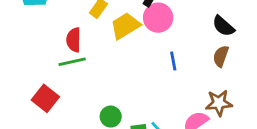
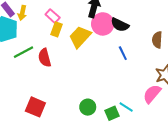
black semicircle: (223, 26) -> (120, 25), moved
green line: (72, 62) -> (24, 52), moved

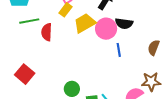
pink circle: (103, 24) -> (106, 29), moved
black semicircle: (120, 25) -> (124, 23), turned -36

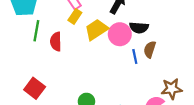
green line: (29, 21) -> (36, 31), turned -66
brown semicircle: (154, 48) -> (150, 49), moved

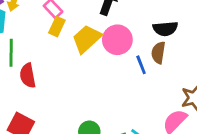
black semicircle: (139, 28) -> (165, 29), moved
red semicircle: (56, 42) -> (28, 76), moved

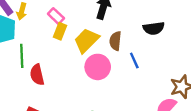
pink circle: (117, 40) -> (98, 67), moved
brown semicircle: (158, 53) -> (115, 41), moved

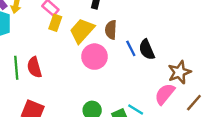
black semicircle: (154, 28) -> (147, 50), moved, turned 78
green line: (22, 56) -> (16, 68), moved

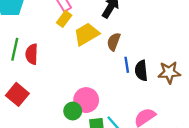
pink circle: (94, 57) -> (86, 100), moved
brown star: (179, 72) -> (169, 72), moved

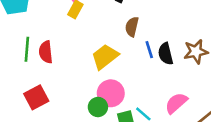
yellow trapezoid: (87, 34) -> (105, 57), moved
red square: (17, 94) -> (36, 97), turned 30

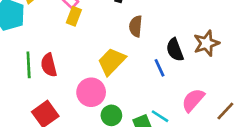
blue line: (149, 50) -> (160, 68), moved
pink circle: (111, 93) -> (91, 92), moved

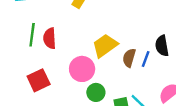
brown semicircle: (136, 26) -> (129, 58), moved
blue line: (160, 68) -> (146, 59), turned 35

